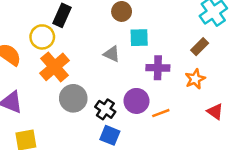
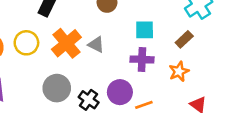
yellow circle: (42, 37) -> (26, 43), moved
cyan square: (139, 38) -> (145, 30), moved
orange cross: (55, 67) -> (66, 43), moved

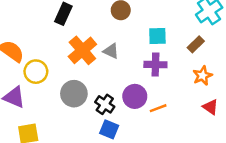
yellow circle: (26, 43) -> (36, 72), moved
orange star: (179, 71) -> (202, 76), moved

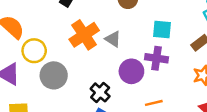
gray circle: (74, 94) -> (54, 75), moved
purple circle: (135, 96) -> (131, 71), moved

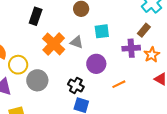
cyan square: (162, 29) -> (102, 31), moved
purple cross: (156, 58) -> (131, 48), moved

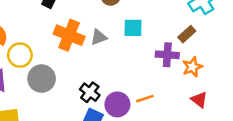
gray triangle: (77, 42) -> (99, 37), turned -48
orange cross: (54, 44) -> (69, 35), turned -30
purple circle: (96, 64) -> (117, 104), moved

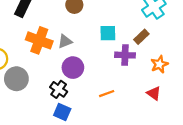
cyan square: (133, 28) -> (108, 33), moved
orange star: (192, 67) -> (159, 64), moved
purple circle: (117, 104) -> (73, 68), moved

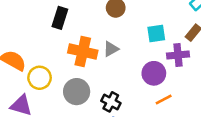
purple circle: (73, 68) -> (154, 73), moved
gray circle: (16, 79) -> (77, 92), moved

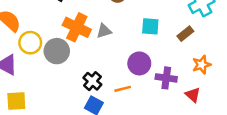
purple cross: (178, 55) -> (166, 78), moved
gray circle: (77, 92) -> (57, 51), moved
orange line: (164, 100) -> (123, 89), moved

